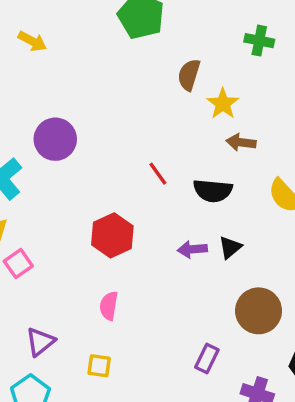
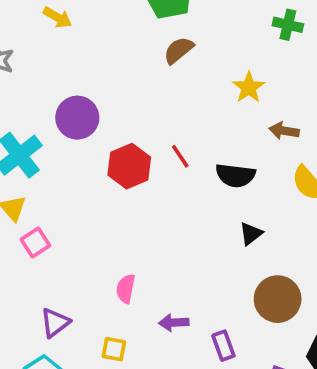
brown semicircle: (189, 75) -> (179, 50), moved, turned 32
brown arrow: (241, 142) -> (284, 131), moved
red hexagon: (112, 235) -> (129, 166), moved
purple arrow: (192, 249) -> (174, 323), moved
purple rectangle: (207, 358) -> (223, 346), turned -48

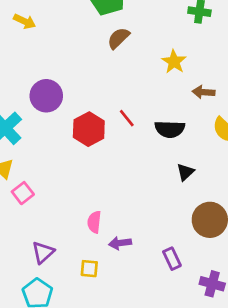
purple arrow: (174, 323) -> (120, 243), moved

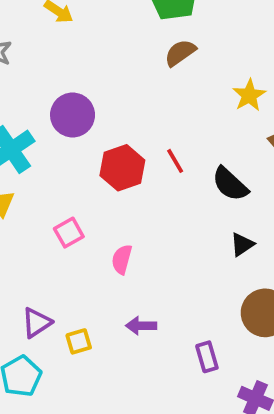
black semicircle: (170, 129) -> (230, 184), turned 32
pink square: (23, 193) -> (69, 233), moved
pink semicircle: (94, 222) -> (122, 259), moved
yellow square: (89, 269) -> (79, 341), moved, turned -30

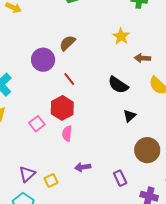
brown semicircle: (180, 53) -> (67, 43), moved
purple circle: (73, 115) -> (43, 60), moved
red line: (175, 161) -> (69, 79), moved
red hexagon: (122, 168) -> (62, 108), moved

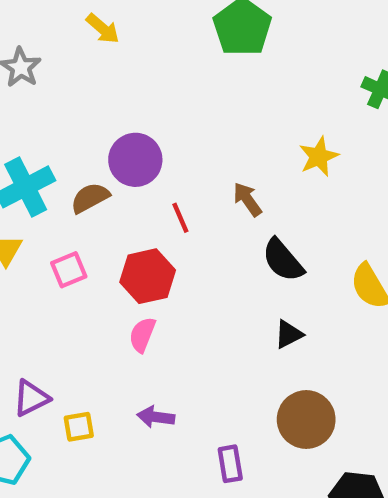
brown semicircle: (67, 43) -> (90, 198), moved
brown arrow: (142, 58) -> (247, 199), moved, turned 35
pink square: (37, 124) -> (69, 270), moved

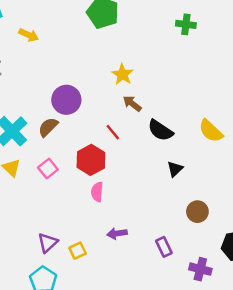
yellow star: (319, 157) -> (123, 74), moved
red line: (180, 218) -> (113, 132), moved
brown circle: (306, 420) -> (197, 212), size x0.7

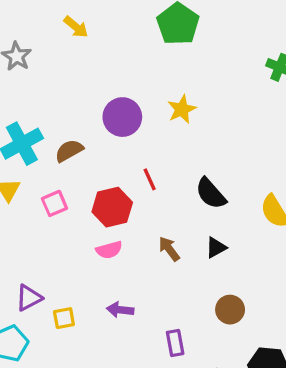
purple circle: (66, 100) -> (122, 117), moved
brown arrow: (132, 103) -> (169, 249), moved
pink semicircle: (97, 192) -> (109, 250), turned -126

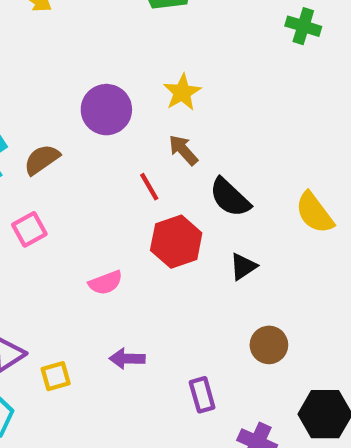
red hexagon: (112, 207) -> (176, 242), moved
brown arrow: (169, 249) -> (183, 150), moved

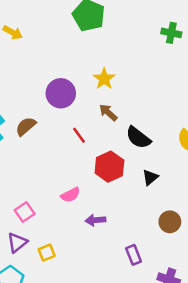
red line: (149, 187) -> (79, 135), moved
pink square: (29, 229) -> (25, 212), moved
purple arrow: (127, 359) -> (95, 220), moved

